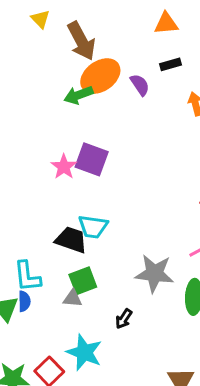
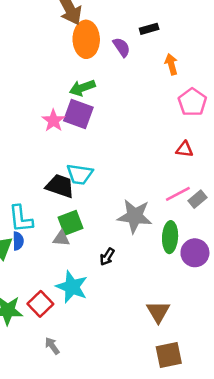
orange ellipse: (100, 76) -> (86, 39), turned -56
green arrow: (78, 95) -> (82, 88), moved

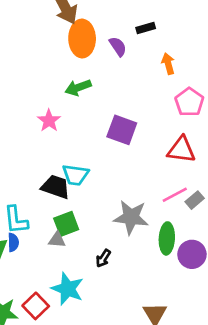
purple square: (78, 114) -> (122, 130), moved
red triangle: (184, 149) -> (181, 150), size x1.6

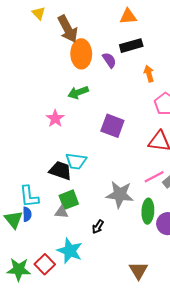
black rectangle: (146, 28) -> (131, 46), size x1.5

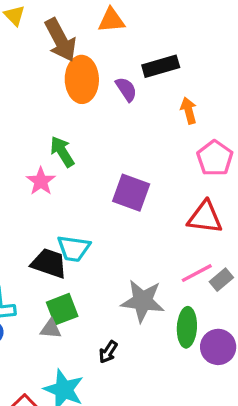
orange triangle: (128, 16) -> (111, 20), moved
green arrow: (78, 92) -> (62, 152), moved, turned 78

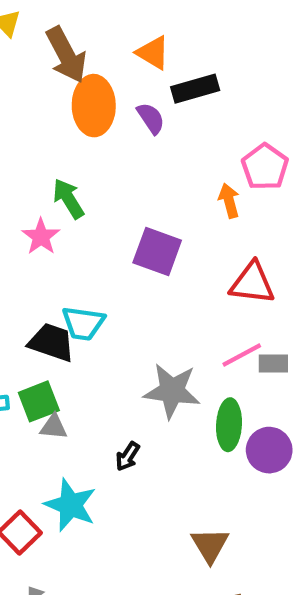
orange triangle: (111, 20) -> (153, 53), moved, turned 36
orange arrow: (189, 111) -> (229, 201), moved
pink pentagon: (215, 158) -> (265, 167), moved
gray rectangle: (221, 280) -> (273, 363), turned 40
green square: (62, 309) -> (39, 401), moved

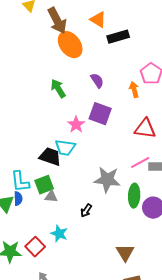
orange ellipse: (94, 106) -> (70, 45), turned -36
purple semicircle: (151, 118) -> (97, 81), moved
pink star: (41, 237) -> (76, 125), moved
cyan star: (70, 505) -> (59, 234), size x0.7

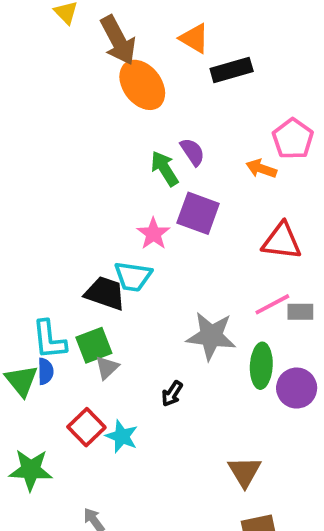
green arrow: (58, 89) -> (165, 169), moved
orange arrow: (134, 90) -> (261, 169), turned -56
gray triangle: (51, 197) -> (107, 368), turned -48
red square: (35, 247) -> (86, 427), moved

